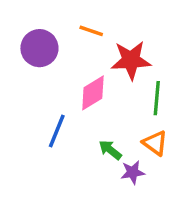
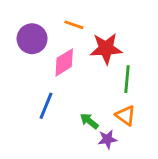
pink diamond: (93, 93) -> (64, 62), moved

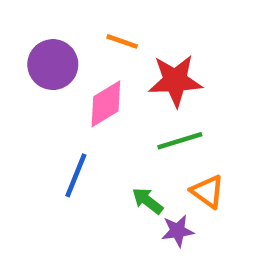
green line: (127, 79) -> (180, 141), moved, turned 68

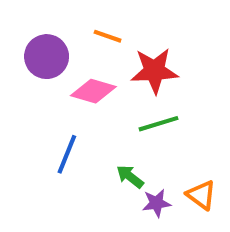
pink diamond: (106, 104) -> (93, 91), turned 48
orange triangle: (208, 192) -> (201, 195), moved

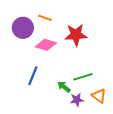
orange line: (108, 36) -> (45, 18), moved
green line: (158, 124) -> (83, 77), moved

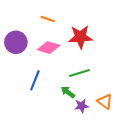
purple circle: (23, 28) -> (16, 42), moved
green line: (83, 77) -> (79, 73), moved

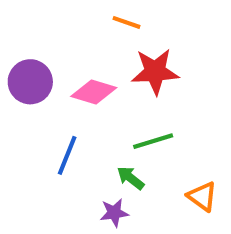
orange line: (48, 19) -> (126, 22), moved
purple star: (82, 106) -> (114, 213), moved

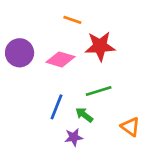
orange line: (126, 22) -> (72, 20), moved
blue line: (67, 155) -> (56, 107), moved

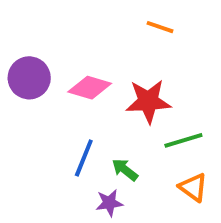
orange line: (72, 20) -> (160, 27), moved
red star: (100, 46) -> (148, 101), moved
green line: (99, 91) -> (183, 140), moved

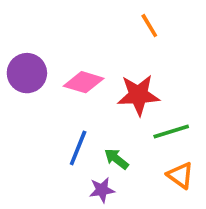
orange line: (160, 27) -> (149, 26), turned 40

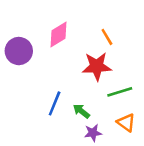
orange line: (149, 26) -> (107, 37), moved
pink diamond: (84, 82) -> (58, 34), moved, turned -48
purple star: (102, 190) -> (93, 133), moved

